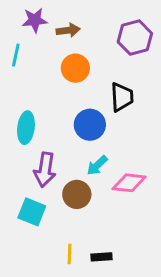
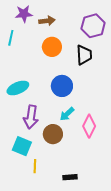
black trapezoid: (122, 97) -> (84, 55), moved
cyan ellipse: (26, 128) -> (18, 88), turned 60
pink diamond: (129, 183) -> (89, 126), turned -70
yellow line: (70, 254) -> (35, 166), moved

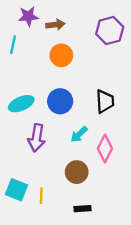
black trapezoid: (84, 55) -> (105, 101), moved
blue circle: (62, 86) -> (60, 101), moved
brown circle: (53, 134) -> (77, 172), moved
cyan square: (22, 146) -> (16, 190), moved

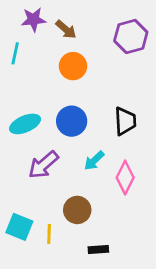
brown arrow: (55, 25) -> (66, 29), turned 48
purple arrow: (37, 138) -> (43, 165), turned 40
brown circle: (77, 172) -> (77, 210), moved

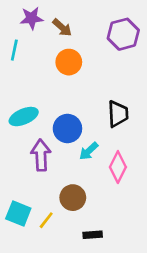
blue circle: (72, 121) -> (67, 128), moved
purple arrow: (43, 165) -> (41, 155), turned 128
yellow line: (49, 234) -> (46, 220), turned 36

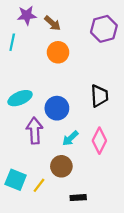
cyan arrow: (89, 151) -> (70, 138), moved

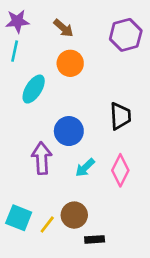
purple star: (27, 15) -> (17, 21), moved
cyan ellipse: (20, 98) -> (34, 89), moved, turned -35
brown circle: (61, 166) -> (74, 215), moved

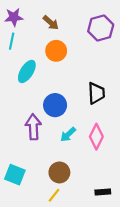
yellow line: (47, 225) -> (54, 195), moved
black rectangle: (95, 239) -> (103, 192), moved

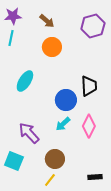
cyan ellipse: (27, 71) -> (25, 81), moved
blue circle: (55, 105) -> (66, 100), moved
purple arrow: (33, 127) -> (29, 133), moved, turned -40

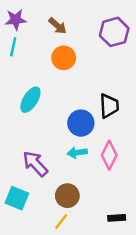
cyan arrow: (63, 124) -> (77, 153), turned 35

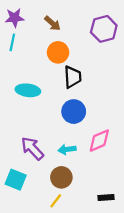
cyan ellipse: (30, 100) -> (28, 90), turned 65
black trapezoid: (109, 106) -> (73, 77), moved
cyan arrow: (77, 153) -> (67, 149), moved
pink diamond: (109, 155) -> (99, 141), turned 40

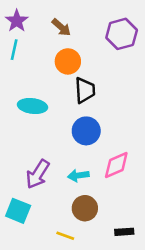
purple star: (15, 18) -> (17, 21), turned -30
purple arrow: (32, 148) -> (38, 174), turned -105
brown circle: (61, 177) -> (85, 208), moved
yellow line: (56, 201) -> (65, 236), turned 72

